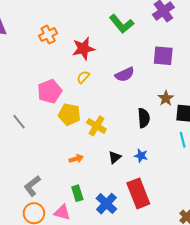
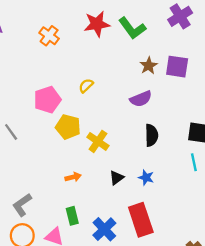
orange cross: (48, 35) -> (49, 36), turned -30
red star: (83, 49) -> (97, 24), moved
purple semicircle: (125, 74) -> (141, 99), moved
brown star: (166, 98) -> (149, 66), moved

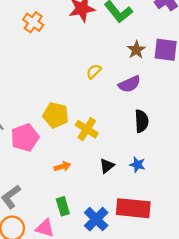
yellow semicircle: (86, 86) -> (94, 71), moved
pink pentagon: (47, 100) -> (25, 137), moved
red rectangle: (141, 220) -> (133, 208), turned -64

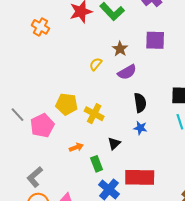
brown star: (136, 50) -> (120, 49), moved
blue star: (137, 165) -> (140, 128), moved
green rectangle: (63, 206) -> (97, 164), moved

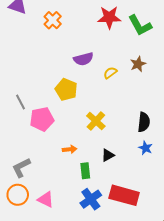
orange cross: (40, 27) -> (53, 20), moved
purple semicircle: (127, 72) -> (83, 59), moved
yellow pentagon: (67, 104) -> (66, 90), moved
blue star: (140, 128) -> (146, 148), moved

